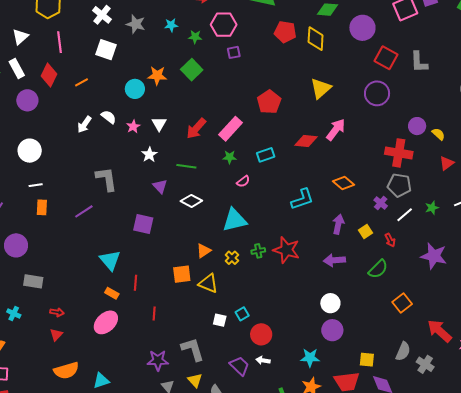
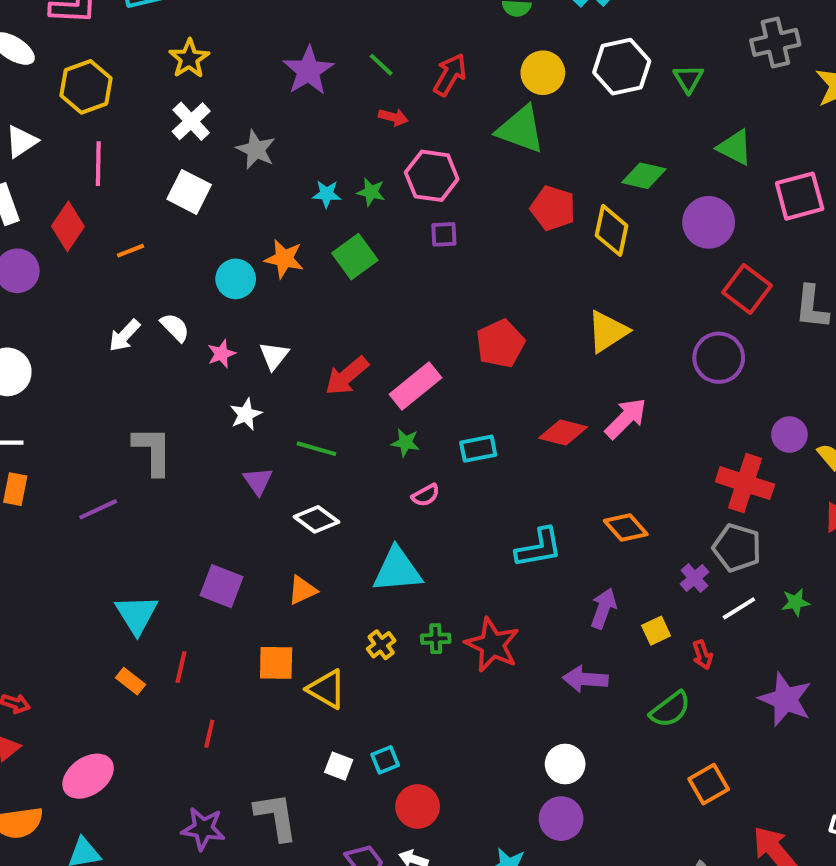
cyan star: (171, 25) -> (327, 194), moved
purple square: (143, 224) -> (221, 586), moved
orange triangle: (204, 251) -> (302, 590), moved
pink ellipse: (106, 322) -> (88, 776), moved

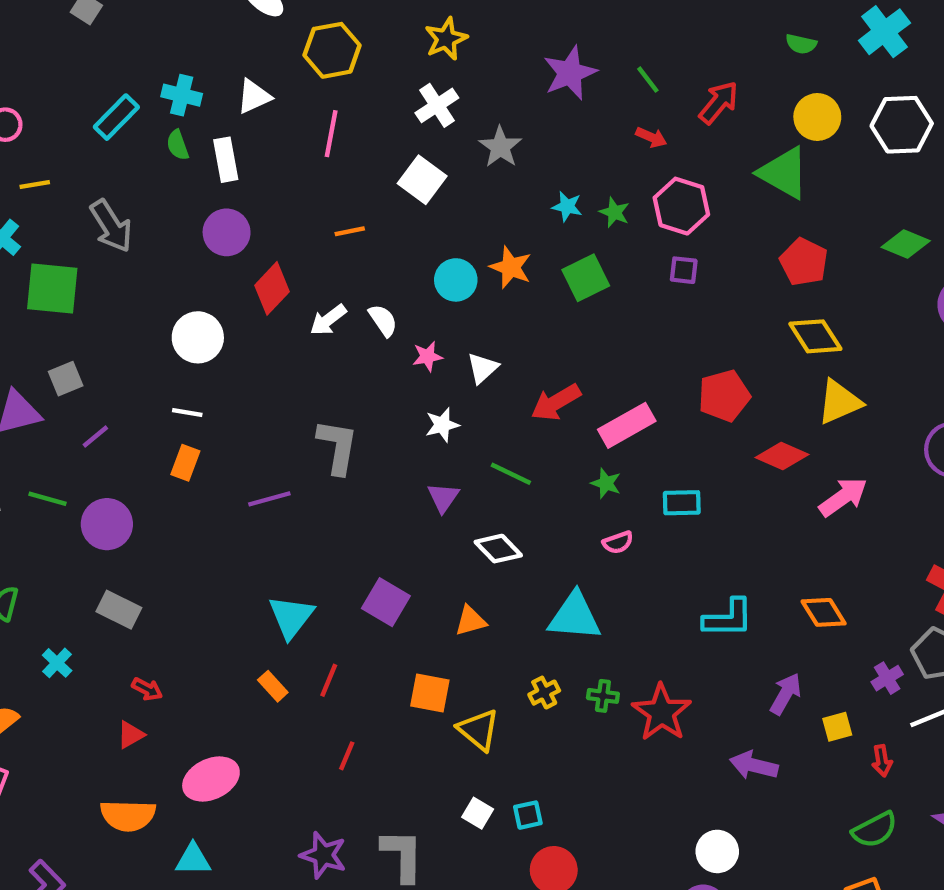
red diamond: (68, 226) -> (272, 288), moved
yellow diamond: (612, 230) -> (815, 336), moved, turned -54
red diamond: (563, 433) -> (782, 456), moved
green semicircle: (670, 709) -> (875, 830), moved

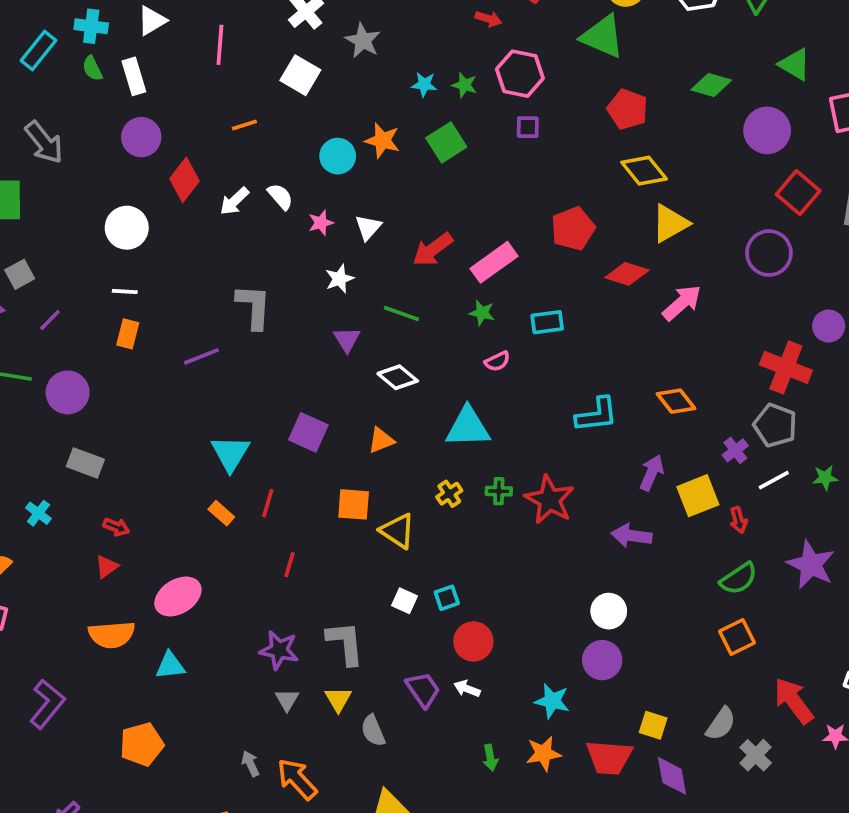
yellow square: (837, 727) -> (698, 496), size x1.6

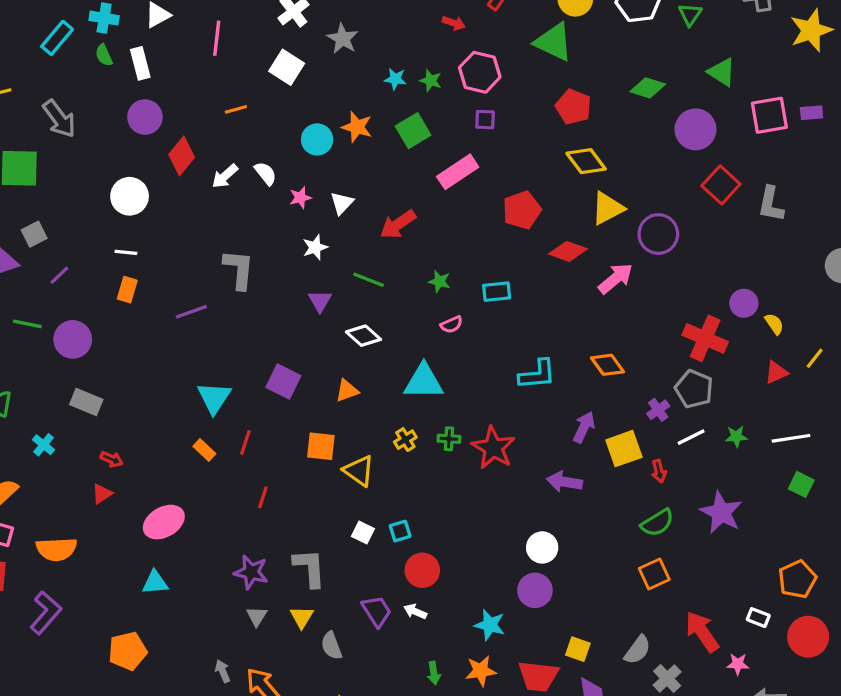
purple circle: (769, 253) -> (658, 234), moved
pink rectangle: (494, 262) -> (458, 172), moved
orange semicircle: (112, 635) -> (56, 549), moved

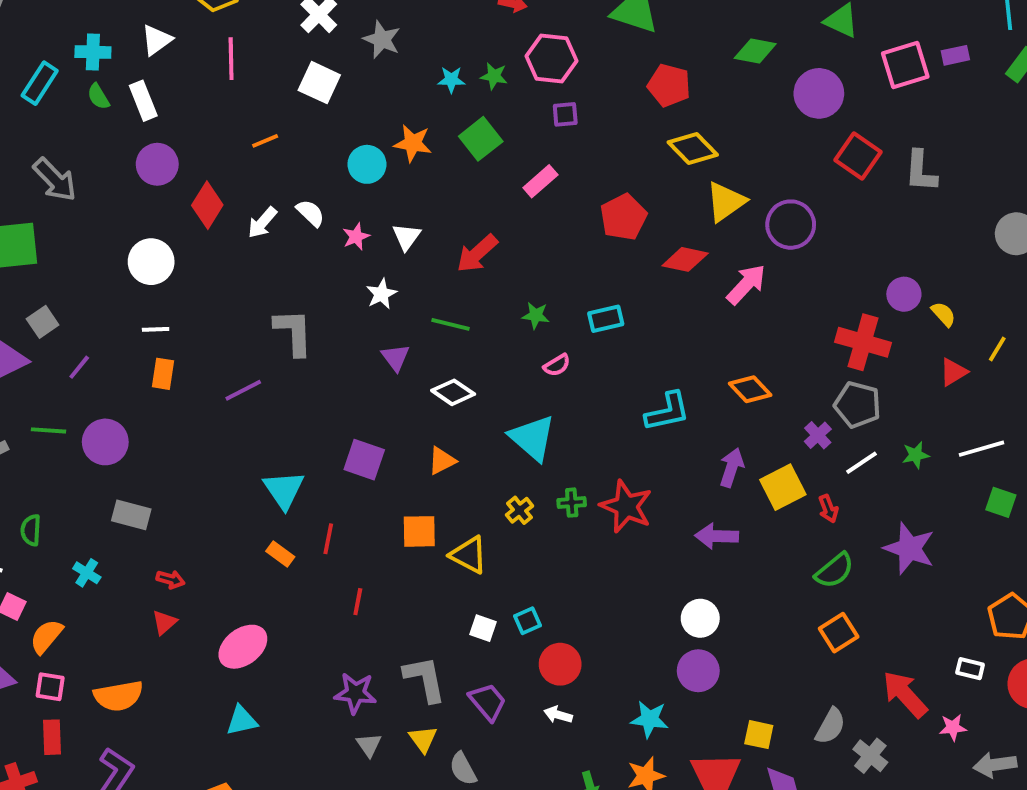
pink rectangle: (458, 172) -> (540, 181), size x0.7
cyan triangle: (424, 382) -> (532, 438), turned 48
purple trapezoid: (377, 611) -> (488, 702), moved

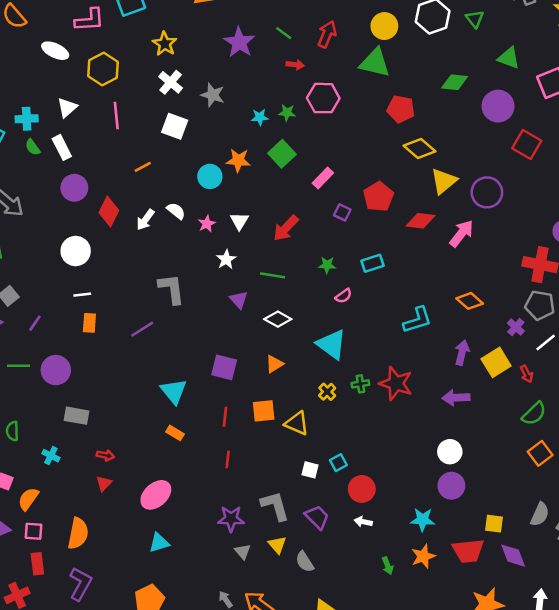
purple square: (565, 114) -> (342, 212), moved, turned 36
red line: (328, 539) -> (225, 417), moved
orange semicircle: (118, 696) -> (78, 533), turned -64

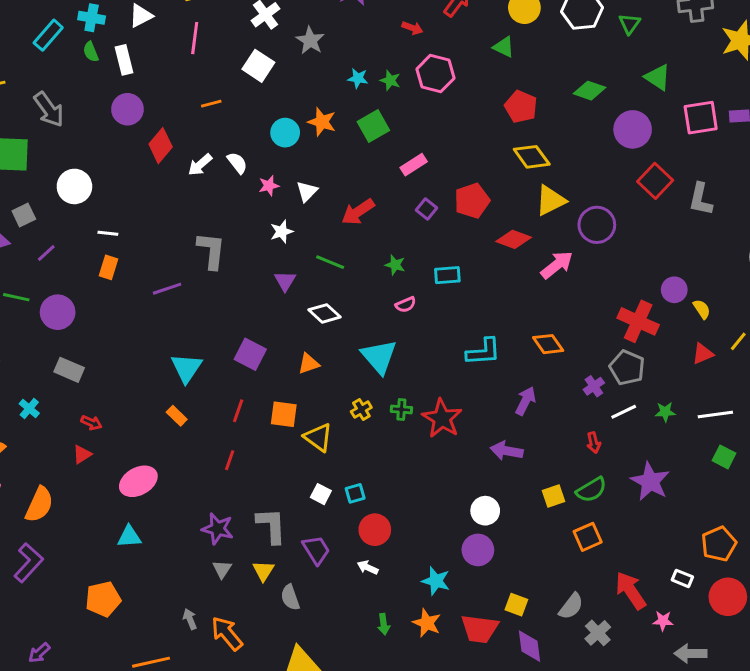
green triangle: (375, 63) -> (504, 47), size x0.6
white circle: (76, 251) -> (74, 186), moved
yellow square: (496, 362) -> (554, 496), moved, size x0.7
orange star: (423, 556) -> (427, 623), turned 30

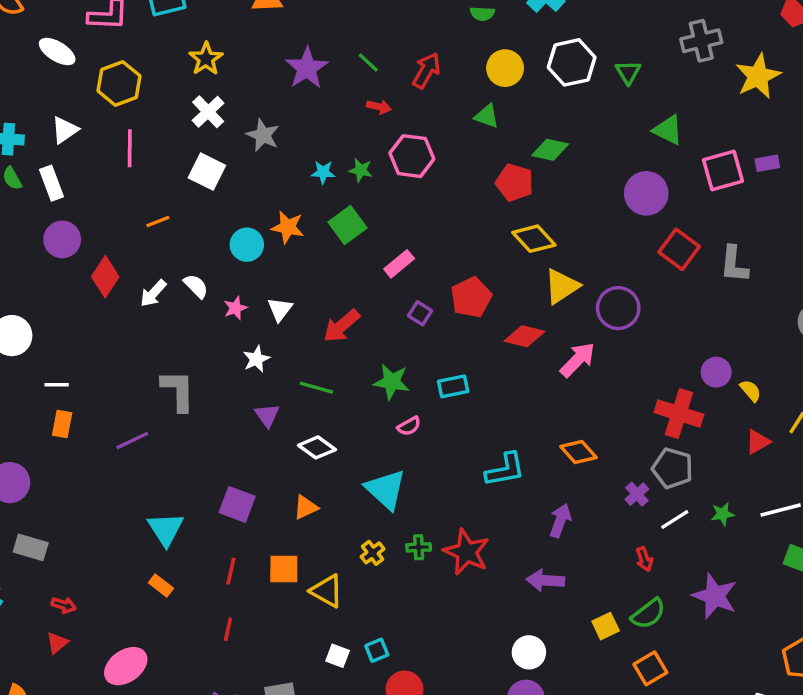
green diamond: (589, 91) -> (550, 150), moved
green star: (395, 265) -> (392, 382), size x1.5

